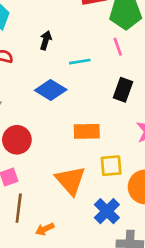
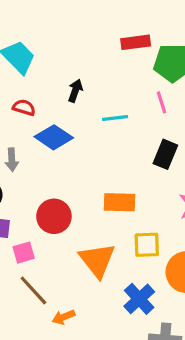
blue diamond: (51, 90) -> (54, 137), moved
red circle: (17, 140) -> (54, 216), moved
brown line: (19, 208) -> (33, 290), turned -52

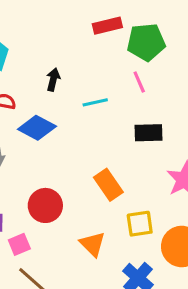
black rectangle: (165, 154) -> (148, 133), turned 72
orange rectangle: (120, 202) -> (108, 185), turned 60
orange triangle: (97, 260) -> (93, 244), size x0.7

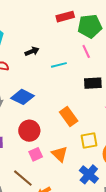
black arrow: (53, 80) -> (32, 51), turned 56
blue diamond: (37, 128) -> (22, 97), moved
pink square: (19, 244) -> (36, 154), moved

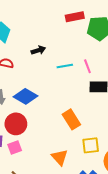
pink line: (86, 51) -> (87, 66), moved
red circle: (29, 131) -> (16, 124), moved
pink square: (36, 154) -> (15, 147), moved

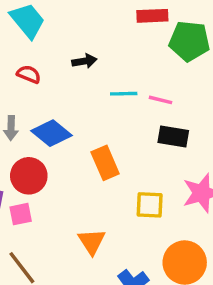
pink line: (87, 66) -> (160, 100), turned -64
orange rectangle: (71, 119) -> (105, 163), moved
yellow square: (91, 145) -> (150, 205), moved

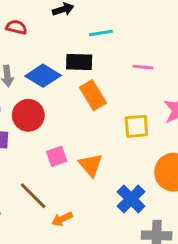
pink line: (160, 100) -> (143, 67), moved
black rectangle: (173, 137) -> (79, 62), moved
pink square: (21, 214) -> (57, 156), moved

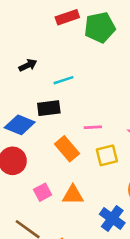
pink line: (143, 67) -> (93, 127), moved
orange rectangle: (93, 95) -> (67, 149), moved
orange triangle: (91, 165) -> (73, 195), turned -40

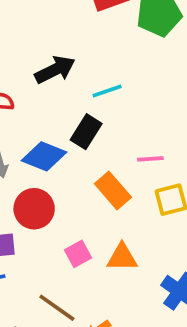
black arrow: (28, 65) -> (55, 70), size x1.5
black rectangle: (49, 108) -> (86, 132), turned -50

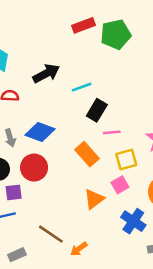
black rectangle: (86, 132) -> (97, 110), moved
pink square: (78, 254) -> (120, 185), moved
orange triangle: (122, 257) -> (94, 199), turned -35

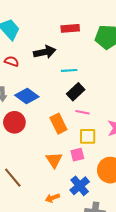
red rectangle: (83, 25) -> (70, 28), moved
orange triangle: (94, 199) -> (54, 160), turned -42
orange arrow: (79, 249) -> (52, 198), moved

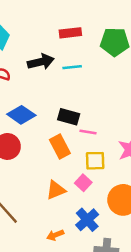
cyan line: (69, 70) -> (72, 67), moved
black rectangle: (76, 92) -> (69, 117), moved, turned 60
pink square: (77, 155) -> (83, 183), turned -32
orange triangle: (54, 160) -> (56, 190), turned 42

